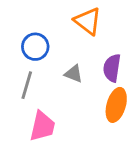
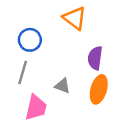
gray triangle: (74, 74) -> (62, 86), moved

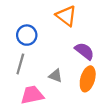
purple semicircle: (95, 58) -> (84, 51), turned 120
pink trapezoid: (36, 108) -> (32, 95), turned -115

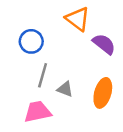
purple semicircle: (84, 51) -> (104, 44), moved
gray line: (20, 64) -> (43, 75), moved

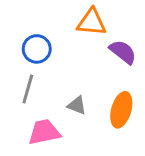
orange triangle: (78, 19) -> (92, 22), turned -32
gray line: (43, 75) -> (28, 89), moved

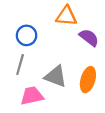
gray triangle: (77, 105) -> (56, 76), size x1.6

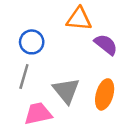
gray triangle: (56, 76) -> (66, 91), turned 30

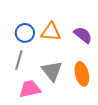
orange triangle: (79, 19) -> (51, 32), moved
orange ellipse: (105, 94) -> (82, 74), turned -30

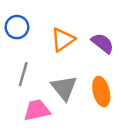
orange triangle: (51, 32) -> (63, 39), turned -40
blue circle: (25, 33) -> (17, 27), moved

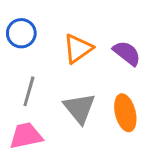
pink trapezoid: (37, 110) -> (26, 136), moved

